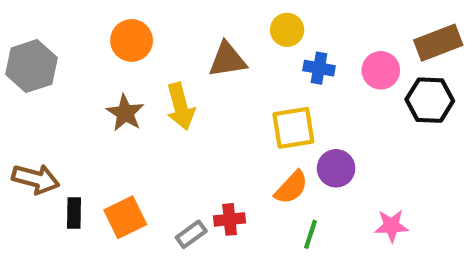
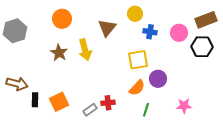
brown triangle: (227, 60) -> (107, 28), turned -42

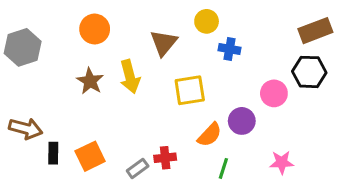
pink circle: (179, 33) -> (274, 93), moved
yellow square: (138, 60) -> (190, 90), moved

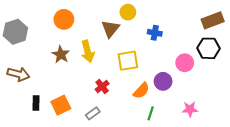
yellow circle: (207, 21) -> (128, 12), moved
brown arrow: (26, 129) -> (18, 74), moved
red cross: (165, 158) -> (102, 86), moved, turned -32

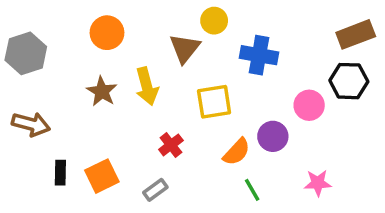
blue cross: (155, 33) -> (259, 55), size x1.5
green line: (151, 113) -> (252, 190), turned -48

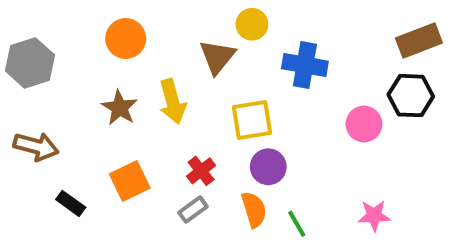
purple circle: (273, 136) -> (268, 167), moved
orange semicircle: (237, 152) -> (254, 210), moved, turned -60
black rectangle: (60, 173) -> (71, 203), turned -55
orange square: (102, 176) -> (130, 181), moved
gray rectangle: (155, 190) -> (193, 210), moved

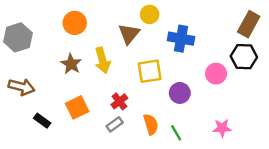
brown rectangle: (419, 41) -> (249, 24), turned -40
purple circle: (268, 167) -> (180, 93), moved

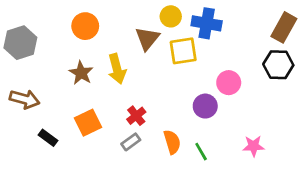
blue cross: (181, 39) -> (207, 23), moved
yellow square: (150, 71) -> (183, 51), moved
pink circle: (216, 74) -> (229, 83), moved

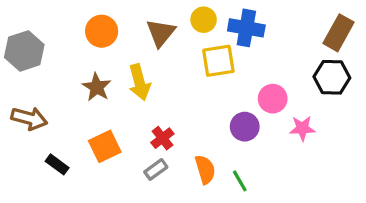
brown triangle: (147, 38) -> (161, 33), moved
pink star: (253, 146) -> (302, 128), moved

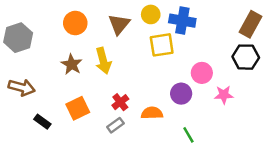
orange semicircle: (205, 169) -> (152, 113), moved, turned -75
green line: (240, 181) -> (188, 135), moved

